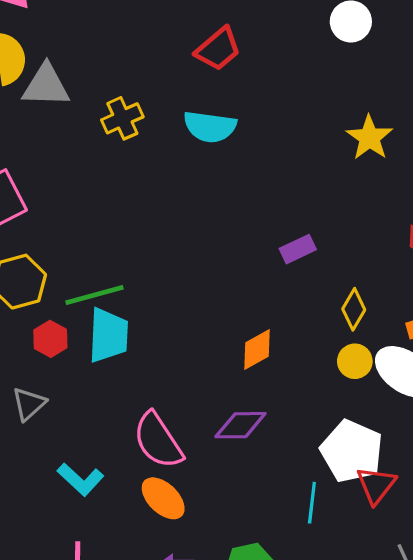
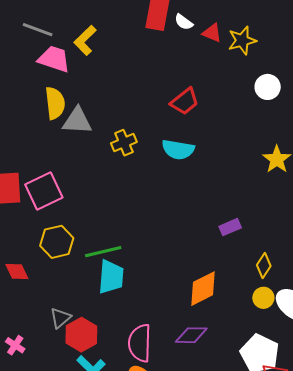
red hexagon: (50, 339) -> (81, 335), moved, size x1.5
orange diamond: (257, 349) -> (203, 289), size x1.4
pink semicircle: (158, 440) -> (140, 343), turned 33

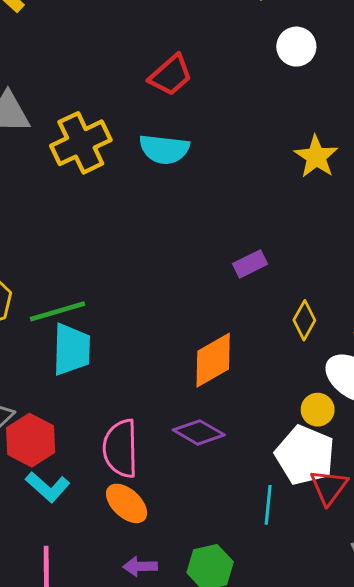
yellow cross: (124, 143) -> (81, 143), size x1.5
yellow circle: (263, 298) -> (318, 410), moved
purple diamond: (191, 335) -> (199, 432), turned 32

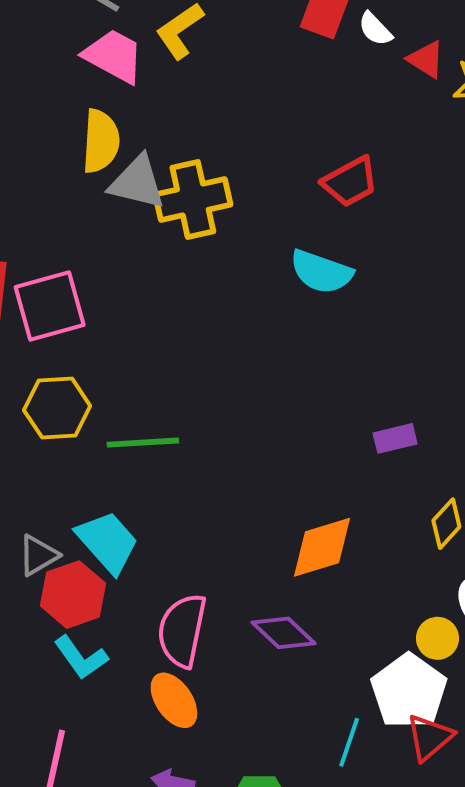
yellow cross: (81, 143) -> (193, 200), moved
cyan trapezoid: (72, 349) -> (107, 542), moved, turned -56

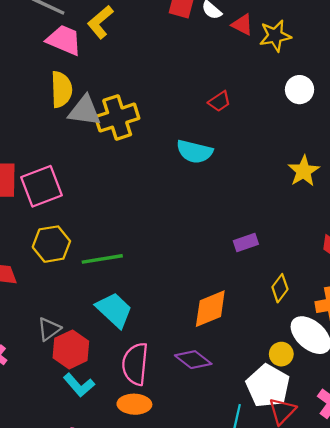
red trapezoid: (350, 182) -> (219, 101), moved, size x0.7
cyan trapezoid: (107, 542) -> (114, 310), moved
orange ellipse: (174, 700) -> (134, 404), turned -48

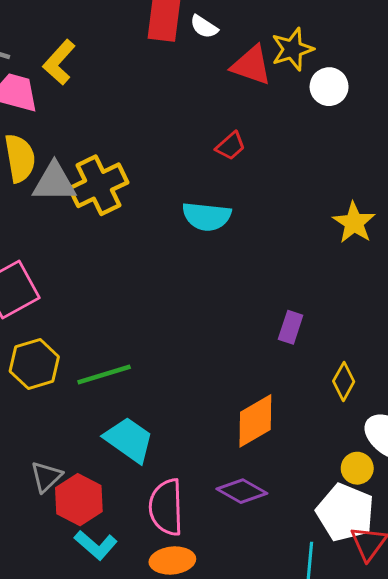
red triangle: (242, 25) -> (251, 65), moved, size x1.4
white circle: (300, 90) -> (329, 87), moved
purple rectangle: (246, 242) -> (291, 327), turned -45

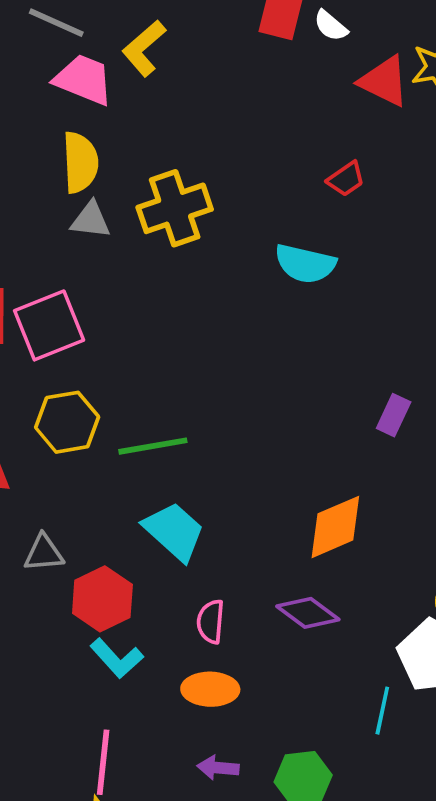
gray triangle: (54, 182) -> (91, 220), moved, size x0.7
gray triangle: (46, 477) -> (44, 553), moved, turned 32
pink semicircle: (166, 507) -> (211, 622), size x0.6

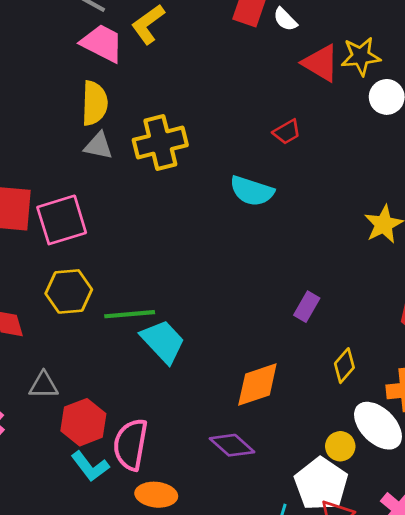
cyan trapezoid: (174, 531) -> (163, 341), moved
pink semicircle: (211, 622) -> (131, 444), moved, size x1.6

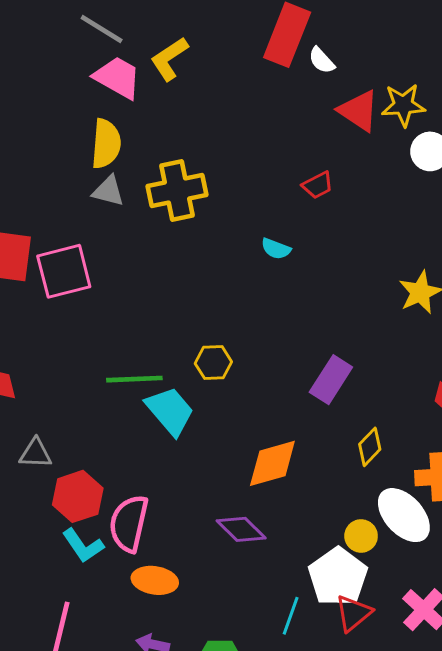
cyan semicircle: (252, 191) -> (276, 249), size x0.6
yellow hexagon: (69, 291) -> (213, 363), moved, size x0.7
purple rectangle: (307, 307) -> (331, 380), size x1.4

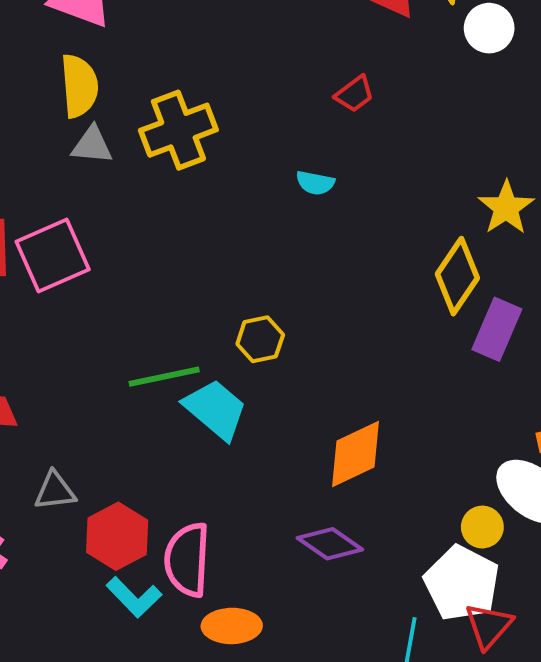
purple rectangle: (331, 380) -> (497, 329), moved
yellow diamond: (370, 447) -> (457, 276), moved, size x1.5

